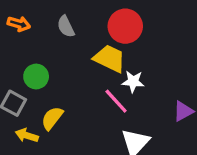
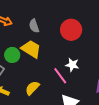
yellow trapezoid: (110, 58) -> (31, 49), moved
yellow semicircle: (52, 118) -> (32, 88), moved

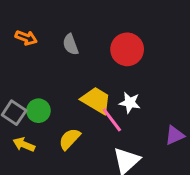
yellow trapezoid: (31, 49) -> (96, 100), moved
green circle: (12, 55) -> (38, 111), moved

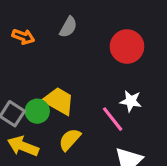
gray semicircle: (71, 44) -> (68, 27), moved, turned -130
yellow trapezoid: (96, 100) -> (59, 101), moved
yellow arrow: (24, 145) -> (23, 146), size x1.4

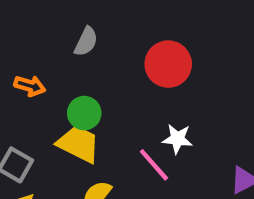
orange arrow: (23, 37) -> (30, 86), moved
green circle: (37, 111) -> (84, 113), moved

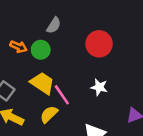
green circle: (84, 113) -> (41, 50), moved
pink line: (154, 165) -> (62, 95), moved

